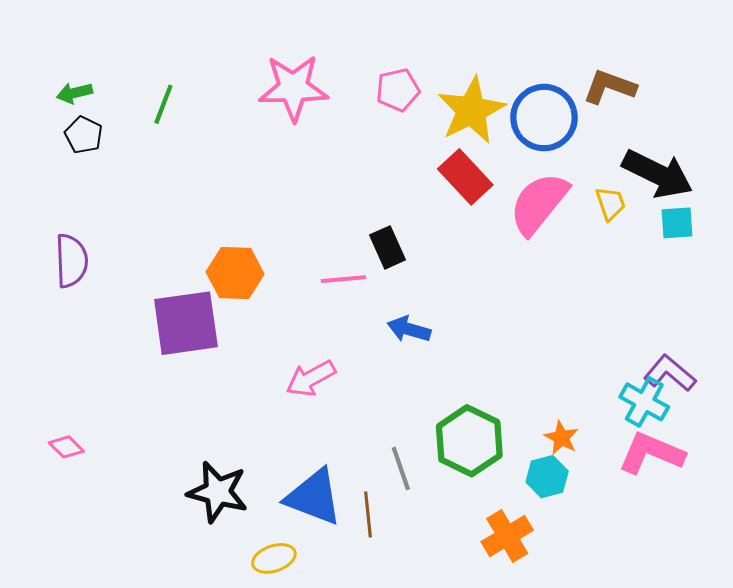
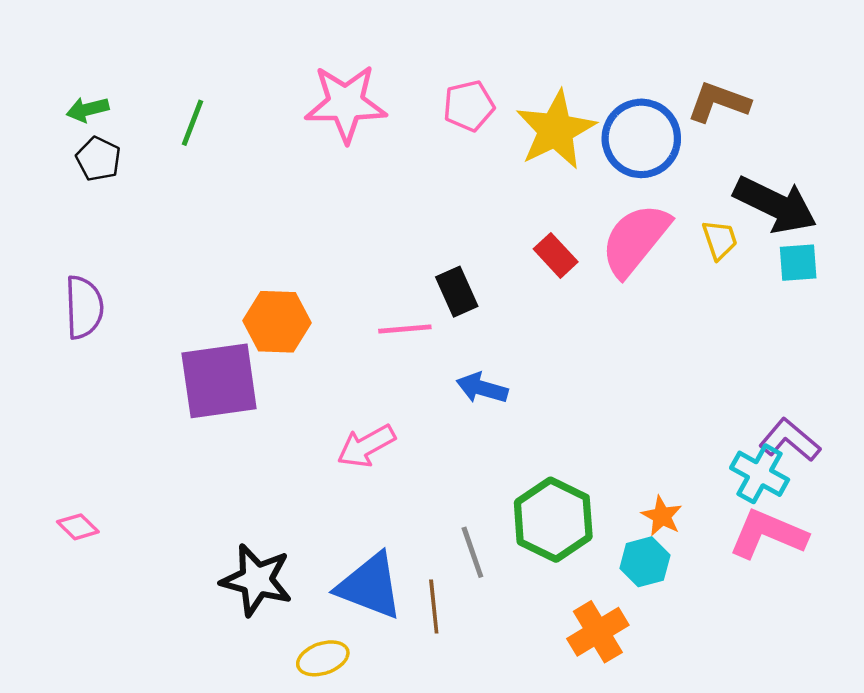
red rectangle: (465, 177) -> (556, 255), moved, size x0.7

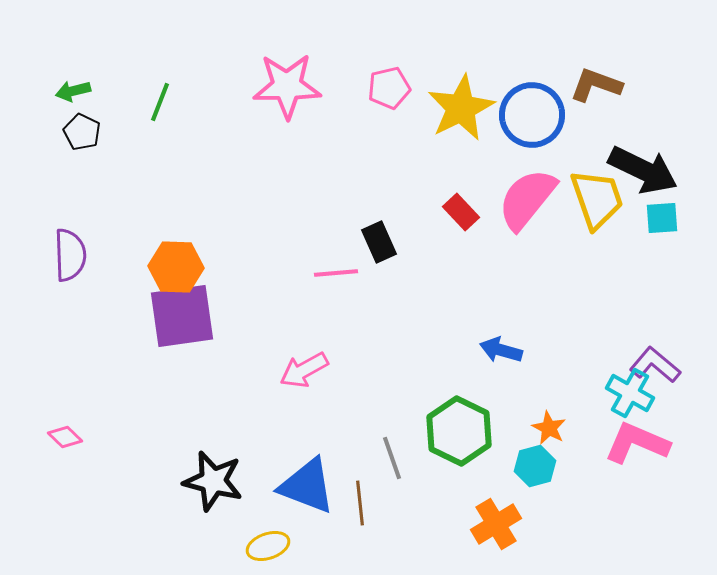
yellow trapezoid: (720, 240) -> (597, 199), size x1.8
orange hexagon: (277, 322) -> (176, 267), moved
blue arrow: (482, 388) -> (501, 350), moved

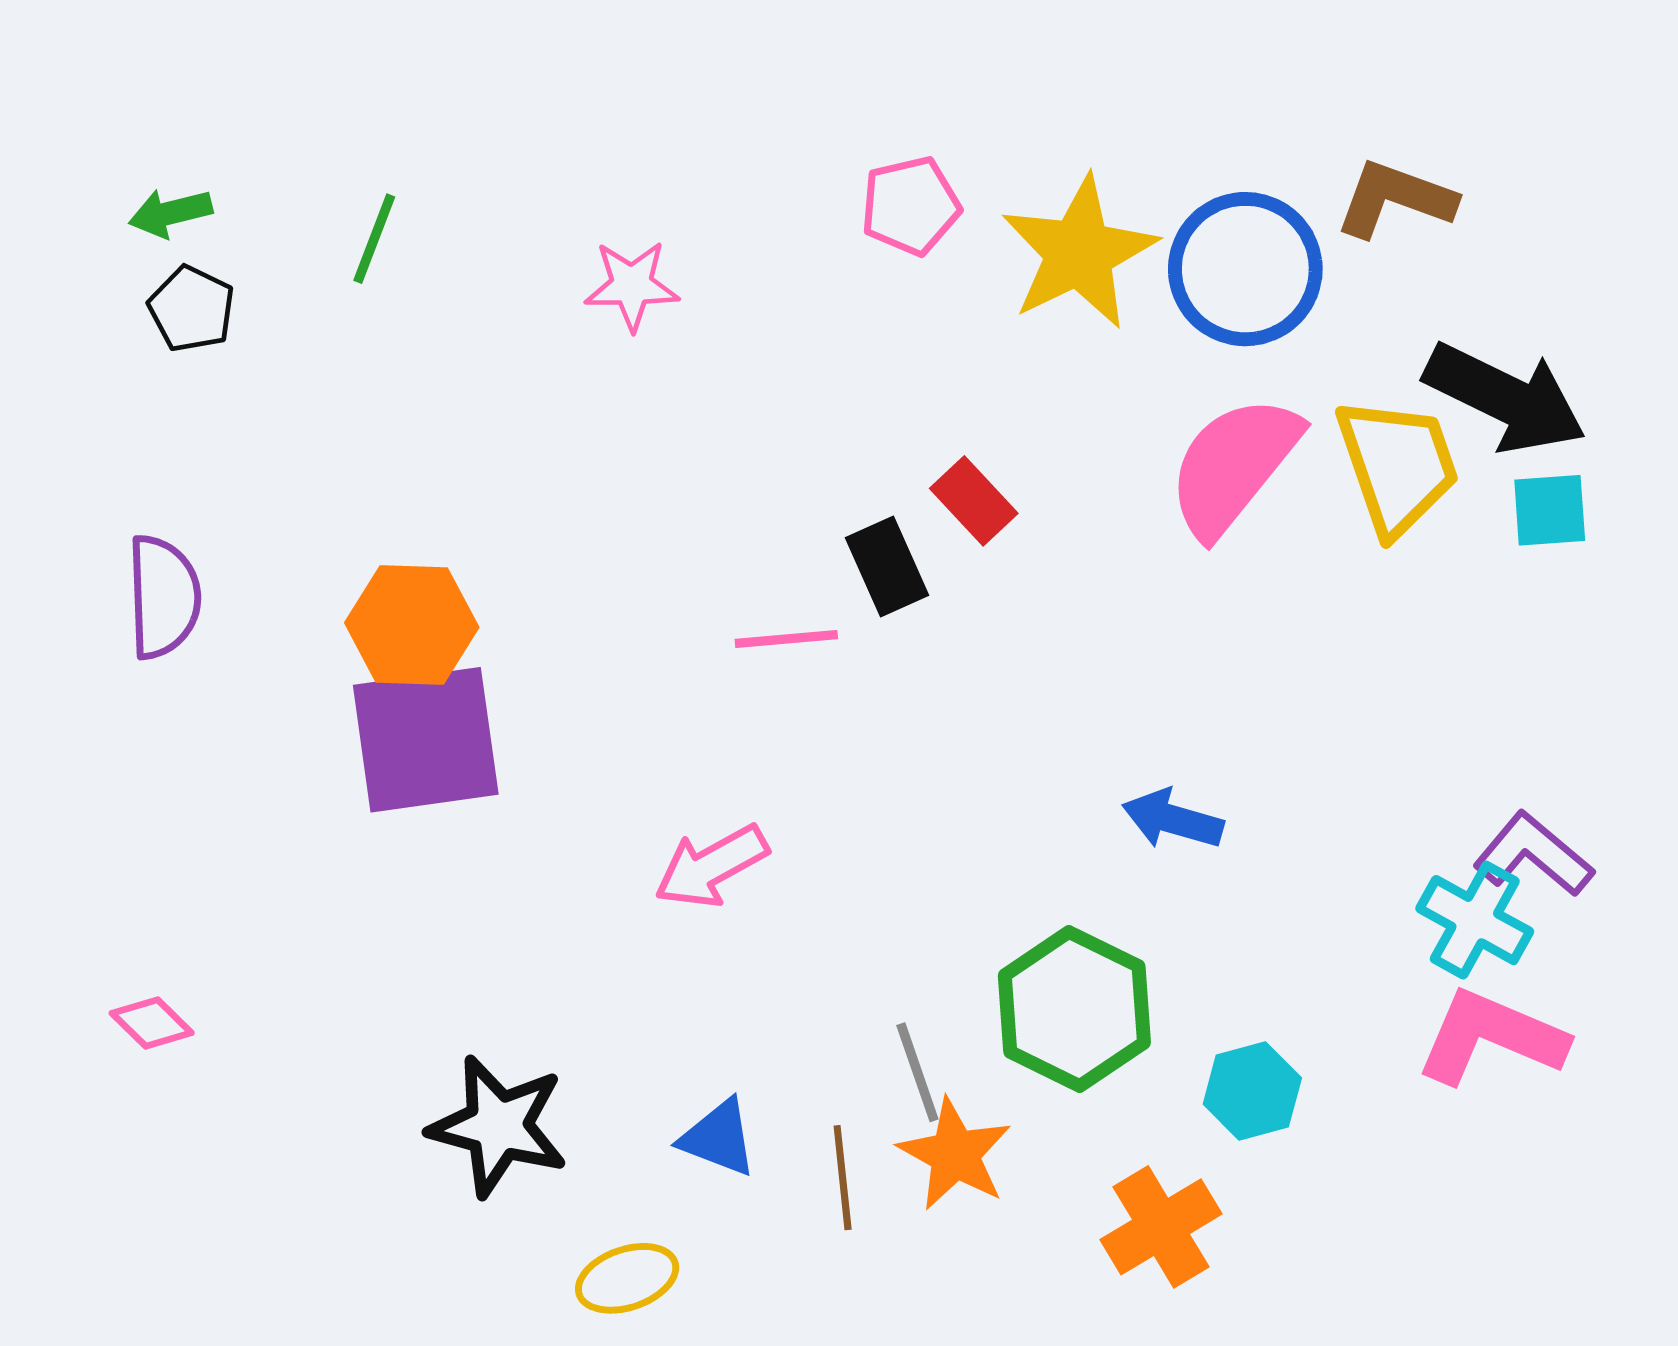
pink star: (287, 86) -> (632, 285), moved, size x0.6
red rectangle: (461, 212) -> (974, 501), moved
orange star: (549, 428) -> (955, 1154), moved, size x1.4
blue triangle: (307, 486) -> (718, 1138), size x0.6

